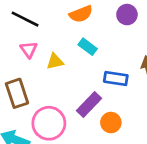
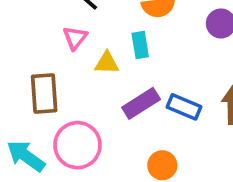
cyan rectangle: (88, 47) -> (140, 45), moved, turned 30
purple rectangle: (89, 105) -> (141, 103), moved

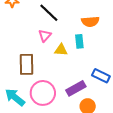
purple rectangle: (141, 103) -> (76, 88), moved

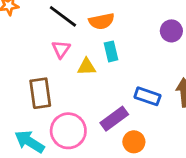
orange semicircle: (90, 22) -> (101, 21), moved

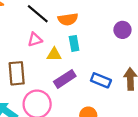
pink triangle: (61, 49) -> (35, 40), turned 35
purple rectangle: (114, 119) -> (65, 79), moved

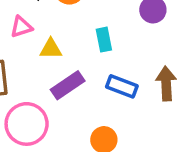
cyan rectangle: (74, 43) -> (104, 40), moved

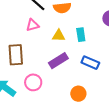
yellow triangle: (51, 49) -> (59, 36), moved
pink circle: (27, 124) -> (33, 82), size x0.7

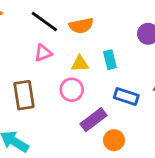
purple rectangle: (58, 61) -> (93, 120), moved
pink circle: (33, 82) -> (72, 90), moved

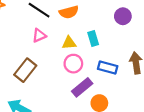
pink circle: (72, 90) -> (73, 64), moved
brown rectangle: (24, 95) -> (25, 70), turned 50

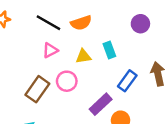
pink circle: (73, 64) -> (67, 81), moved
blue rectangle: (108, 68) -> (127, 81), turned -66

